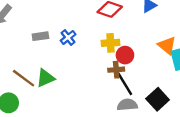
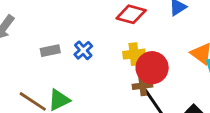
red circle: (125, 55) -> (152, 68), size x1.5

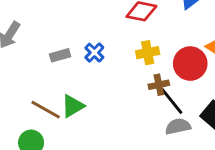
red circle: (152, 68) -> (190, 64), moved

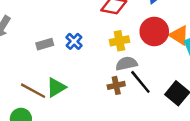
red circle: (190, 64) -> (154, 31), moved
brown cross: (159, 85) -> (116, 85), moved
gray semicircle: (178, 126) -> (126, 64), moved

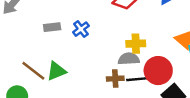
red circle: (154, 31) -> (158, 71), moved
yellow cross: (119, 41) -> (136, 44), moved
black line: (140, 82) -> (139, 79), turned -65

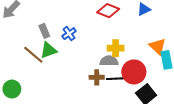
gray rectangle: (52, 27) -> (44, 31), turned 72
brown line: (33, 71) -> (33, 55), moved
green triangle: (56, 71) -> (48, 50), moved

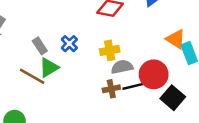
yellow cross: (116, 48) -> (110, 50), moved

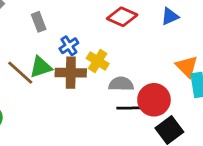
gray rectangle: (40, 46) -> (39, 22), moved
yellow cross: (110, 50) -> (98, 61), moved, turned 30
brown cross: (111, 89) -> (71, 73), moved, size x1.5

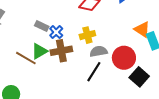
gray rectangle: (39, 22) -> (42, 26), moved, turned -32
yellow cross: (98, 61) -> (87, 35), moved, turned -35
black line: (132, 108) -> (94, 72), moved, turned -45

